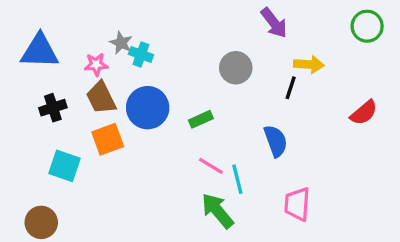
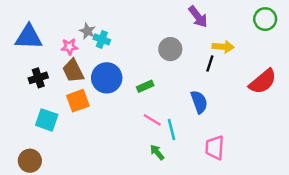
red semicircle: (364, 113) -> (263, 81), size x1.4
green arrow: (217, 211) -> (157, 152), size x0.6

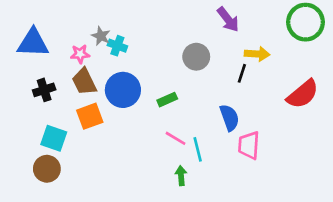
green circle: (265, 19) -> (306, 22), size x1.4
pink trapezoid: (215, 147) -> (249, 145), moved
green arrow: (157, 152) -> (181, 176), turned 35
brown circle: (30, 161) -> (47, 169), moved

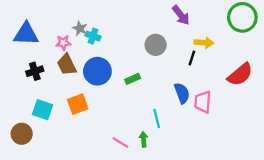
orange square: (90, 116) -> (78, 104), moved
pink line: (175, 138) -> (120, 143), moved
pink trapezoid: (249, 145) -> (203, 102), moved
brown circle: (47, 169) -> (22, 134), moved

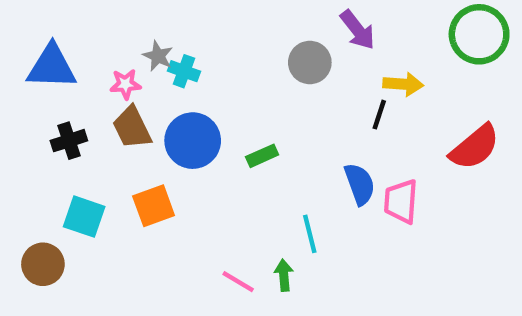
gray circle: (156, 45) -> (310, 62), moved

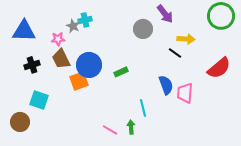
cyan cross: (184, 71) -> (85, 20), moved, turned -32
black line: (379, 115) -> (175, 53), turned -72
orange square: (154, 206) -> (79, 81), moved

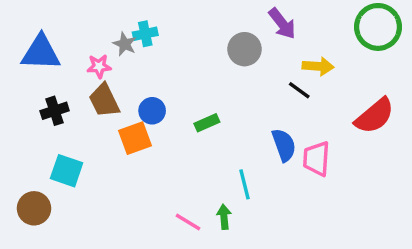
blue circle: (89, 65) -> (152, 111), size x0.6

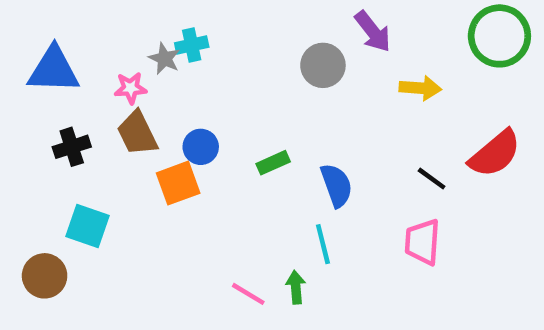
black line: (299, 90) -> (432, 179), moved
blue semicircle: (284, 145) -> (337, 185), moved
pink trapezoid: (316, 159) -> (423, 242), moved

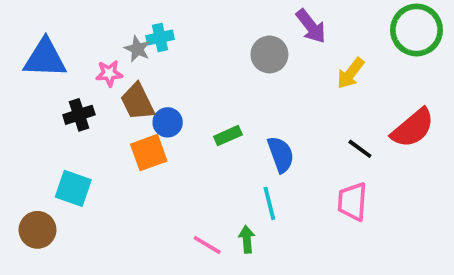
yellow arrow: (420, 88) -> (351, 73), turned 124
brown trapezoid: (137, 133) -> (137, 102), moved
black cross: (72, 147) -> (79, 115), moved

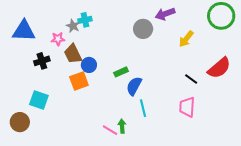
purple arrow: (311, 26) -> (165, 14), turned 108
blue semicircle: (281, 154) -> (134, 86), moved, turned -132
green arrow: (247, 239) -> (122, 126), moved

